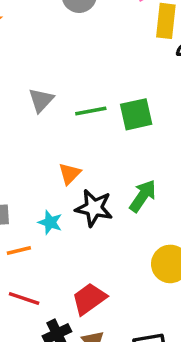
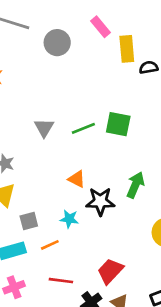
green square: (136, 114) -> (118, 124), turned 35
orange triangle: (70, 174) -> (77, 179), turned -36

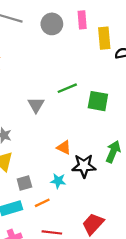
pink rectangle: (101, 27) -> (82, 20), turned 36
gray circle: (57, 43) -> (52, 24), moved
green line: (83, 128) -> (67, 88), moved

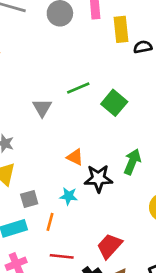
green square: (98, 101) -> (114, 103), turned 30
orange line: (42, 203) -> (50, 222), turned -49

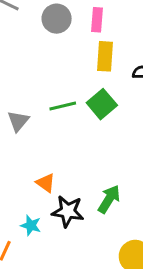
yellow rectangle: (121, 29) -> (105, 56), moved
green square: (114, 103) -> (102, 104), moved

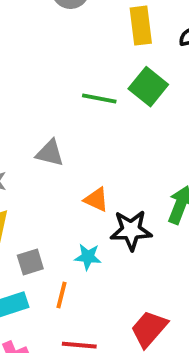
green line: (63, 106) -> (99, 98), turned 35
gray triangle: (18, 121) -> (50, 153), moved, turned -45

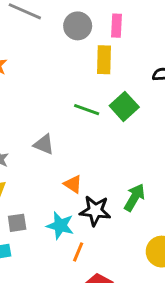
yellow rectangle: (141, 26) -> (104, 60), moved
cyan star: (88, 257) -> (60, 226), size x1.4
orange line: (61, 295) -> (78, 252), moved

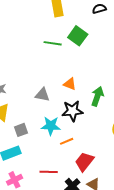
gray triangle: (44, 144) -> (42, 95), moved
orange triangle: (73, 184) -> (70, 84), moved
orange line: (78, 252) -> (67, 141), turned 56

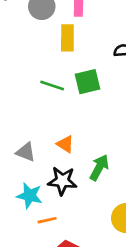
green square: (78, 36) -> (88, 82), turned 30

